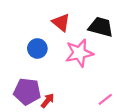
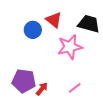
blue circle: (37, 48) -> (33, 30), moved
pink line: (105, 99) -> (75, 88), moved

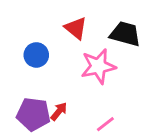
blue circle: (33, 30) -> (36, 55), moved
red arrow: (42, 89) -> (59, 111), moved

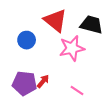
red triangle: (76, 28) -> (55, 20), size x1.4
pink line: (105, 124) -> (77, 91), turned 72

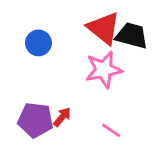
red triangle: (55, 20) -> (104, 28), moved
blue circle: (27, 40) -> (38, 43), moved

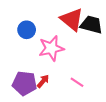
pink star: (104, 70) -> (51, 48), moved
pink line: (111, 130) -> (77, 82), moved

